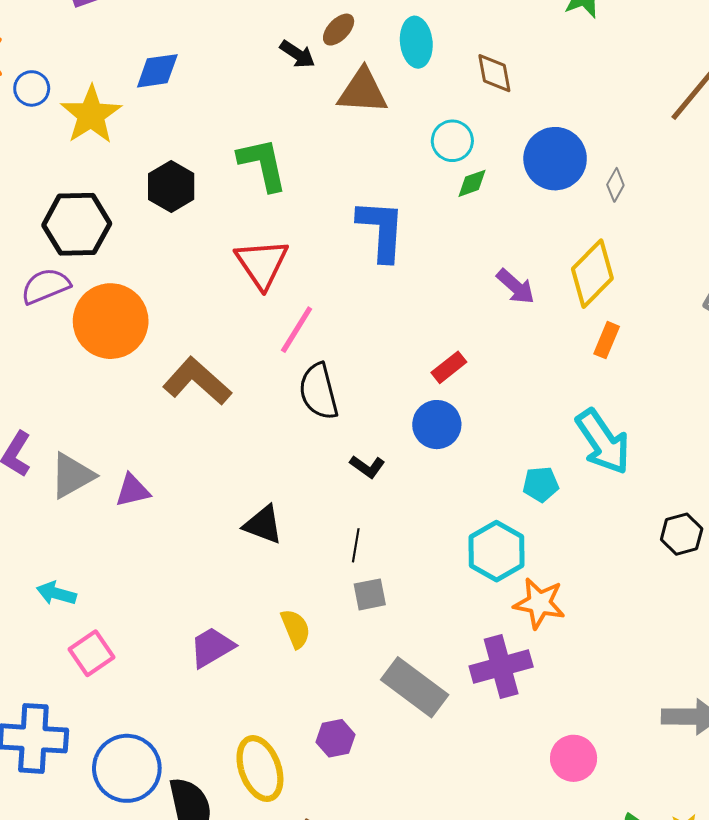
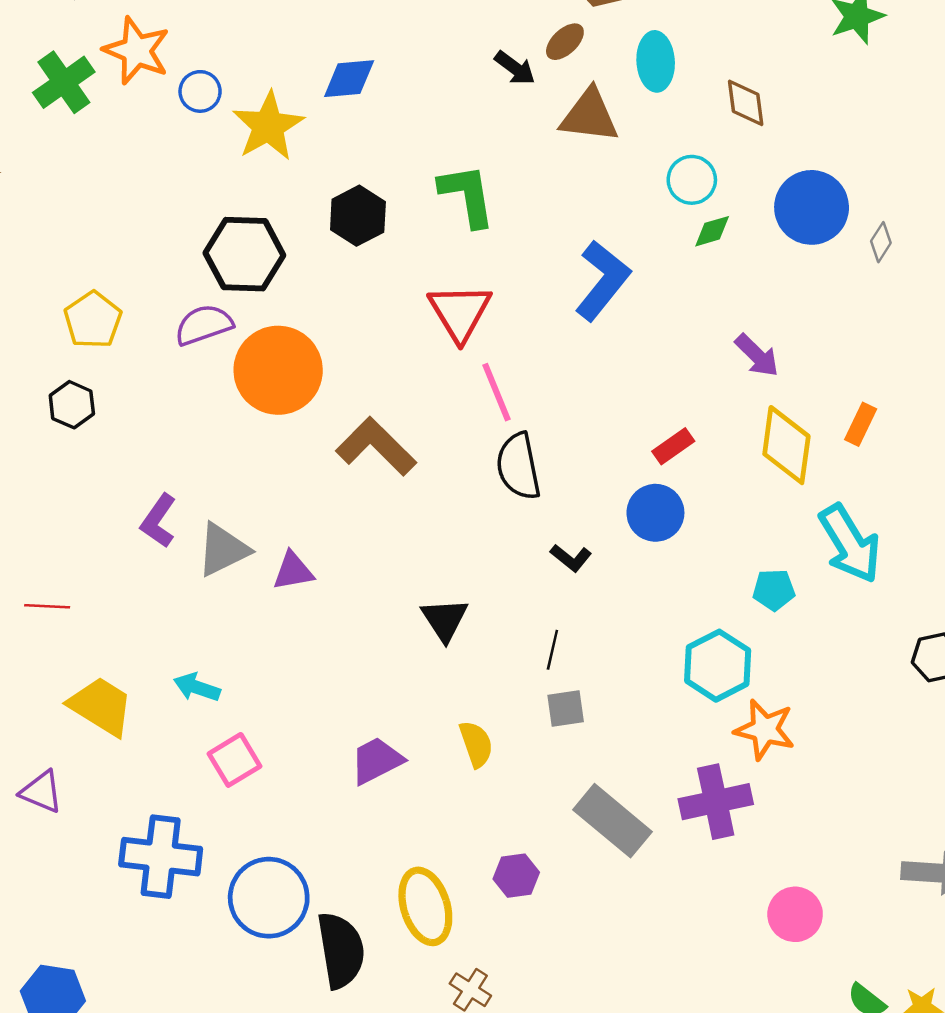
blue L-shape: (381, 230) -> (602, 280), turned 32
yellow diamond: (592, 274) -> (786, 445), moved, turned -40
pink line: (297, 330) -> (496, 392), turned -57
black triangle: (263, 525) -> (445, 620), turned 33

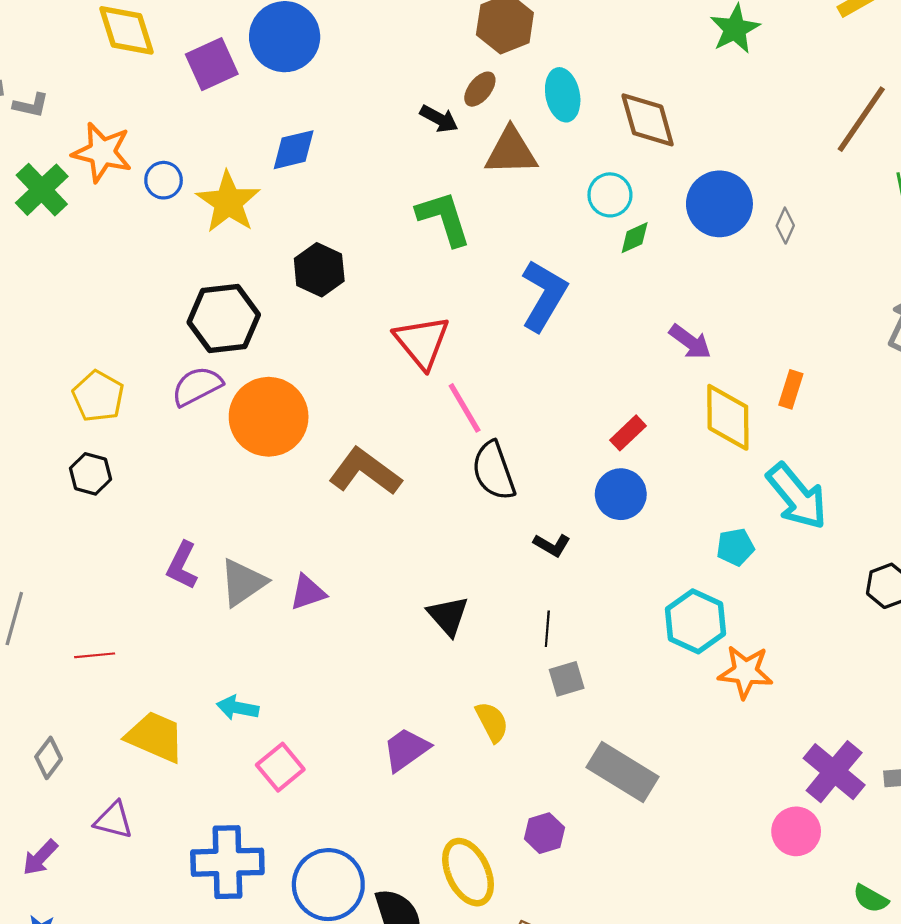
brown diamond: (746, 103) -> (648, 120), size x1.4
green L-shape: (467, 195) -> (444, 218), moved
purple cross: (716, 802) -> (834, 772), moved, turned -30

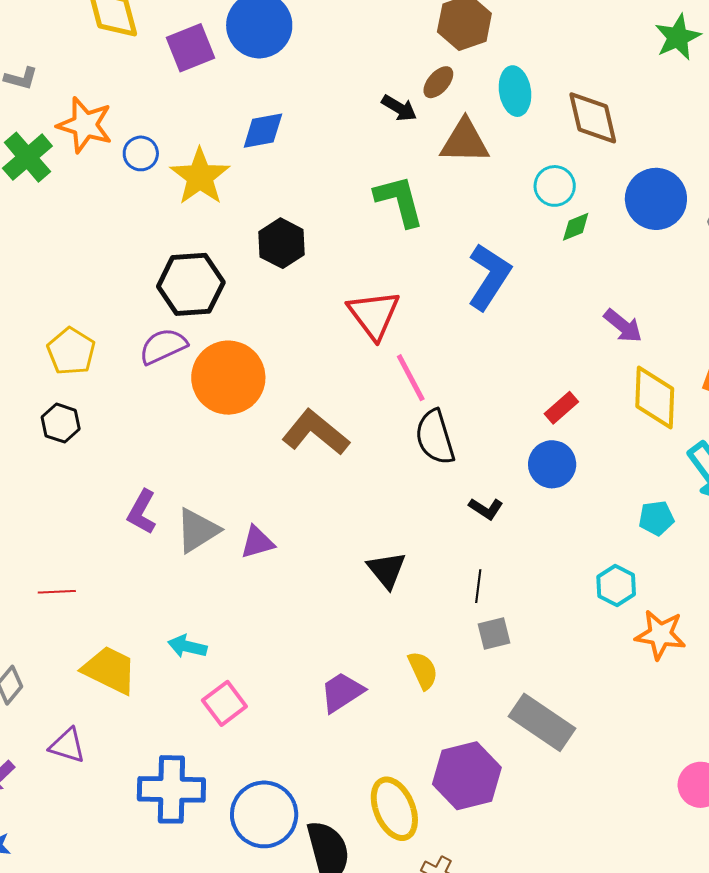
cyan hexagon: (695, 621) -> (616, 585), size x0.7
purple hexagon: (544, 833) -> (467, 776), size x1.8

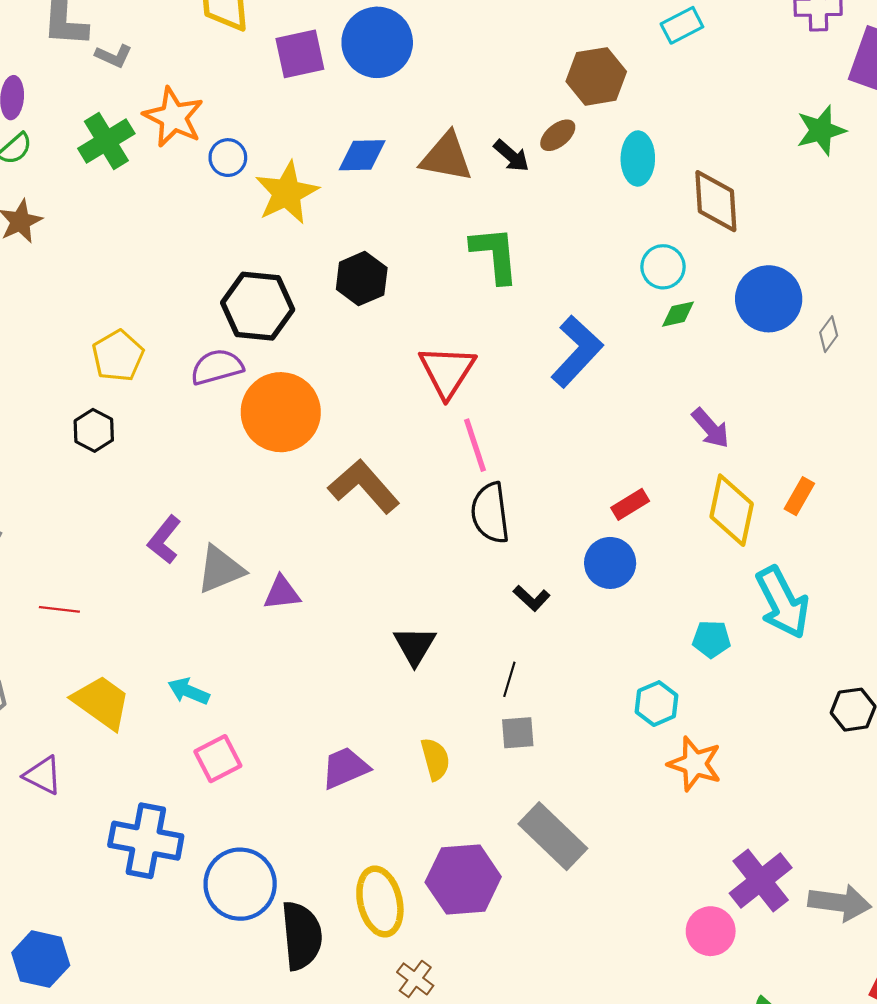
brown triangle: (465, 141) -> (446, 157), moved

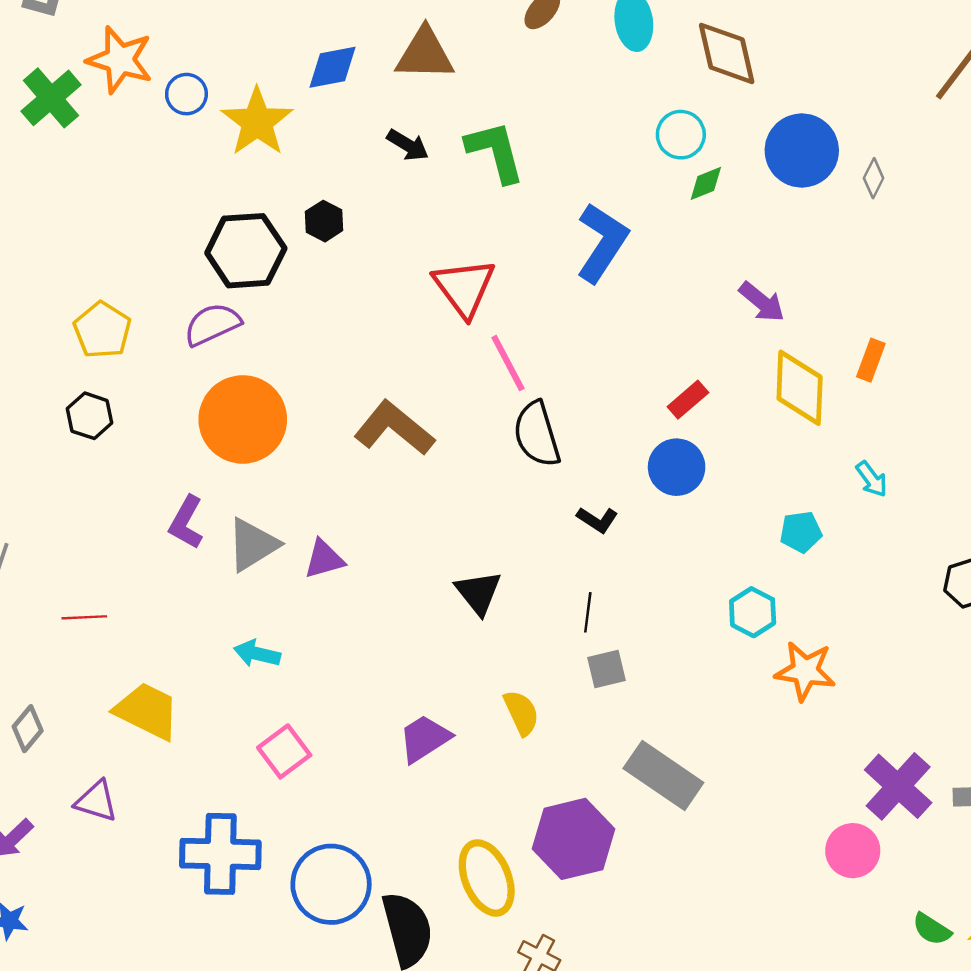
black arrow: (511, 156) -> (408, 145), moved
black hexagon: (362, 279) -> (324, 221), moved, size x0.7
orange circle: (281, 412) -> (243, 419), moved
cyan arrow: (782, 602) -> (872, 479), size x0.5
cyan arrow: (189, 691) -> (257, 654), moved

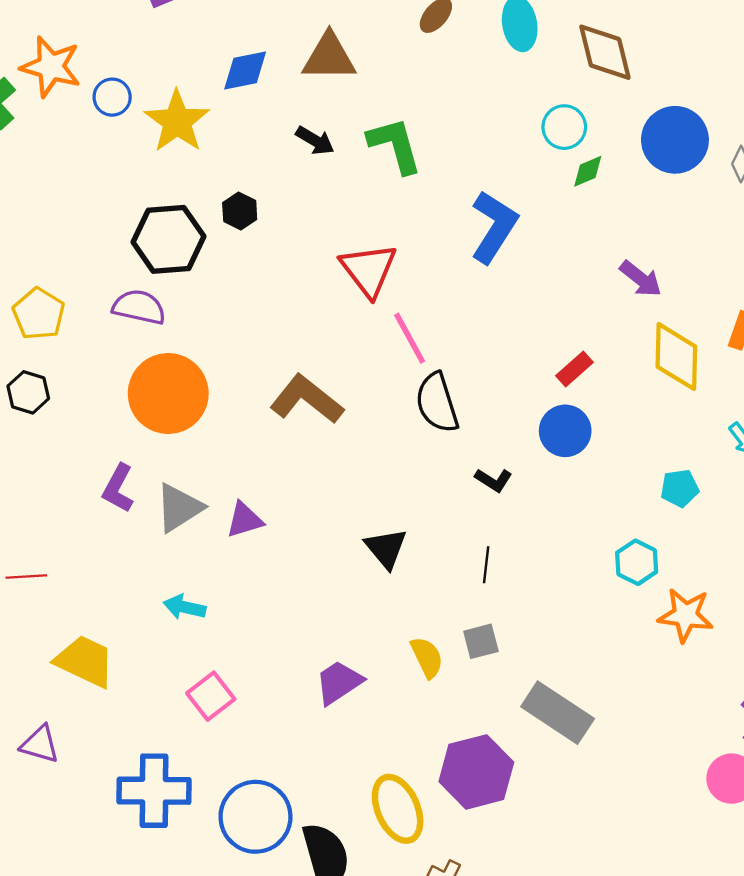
purple semicircle: (212, 324) -> (139, 307), turned 38
gray square: (606, 669) -> (481, 641), moved

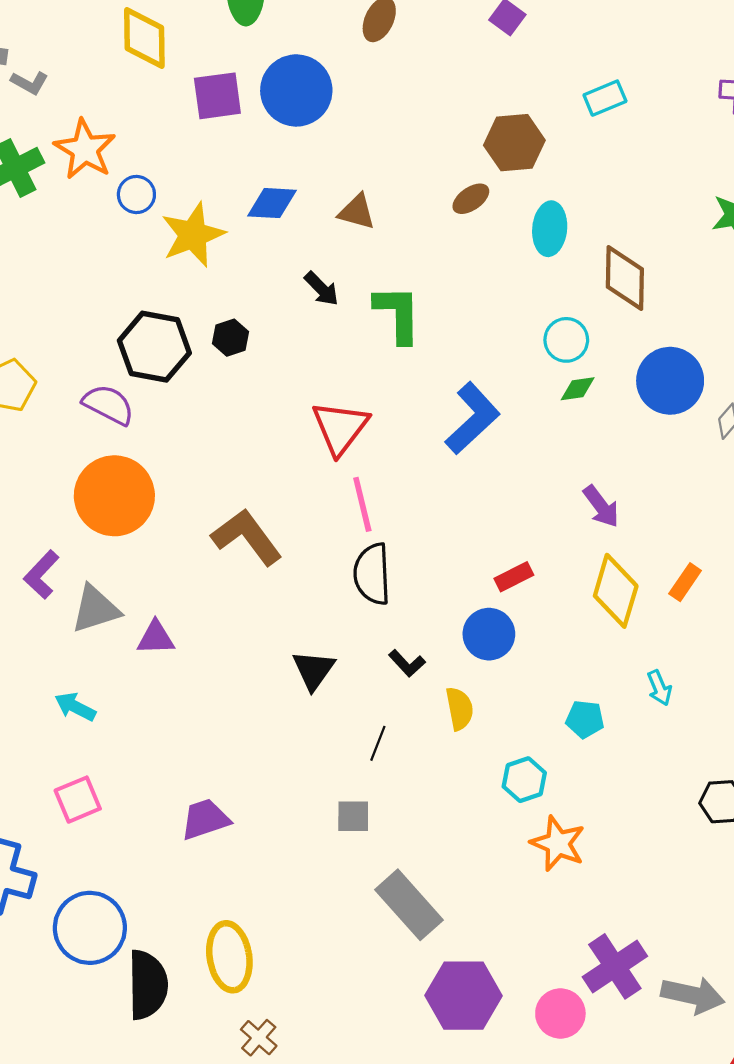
brown triangle: (329, 57) -> (357, 212), size x0.7
black triangle: (386, 548) -> (314, 670), moved
yellow semicircle: (427, 657) -> (460, 709), moved
purple hexagon: (476, 772) -> (464, 996), moved

